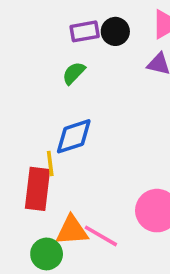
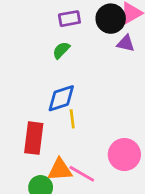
black circle: (115, 31) -> (111, 19), moved, size x1.4
yellow line: (50, 164) -> (72, 119), moved

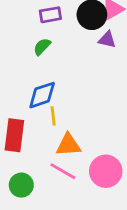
pink circle: (124, 155) -> (106, 171), moved
orange triangle: (60, 170) -> (68, 145), moved

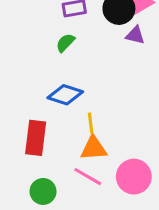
blue diamond: (42, 95) -> (65, 95), turned 36
yellow line: (53, 116) -> (91, 123), moved

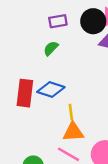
red rectangle: (36, 138) -> (25, 93), moved

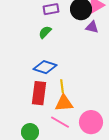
red rectangle: (25, 93) -> (39, 93), moved

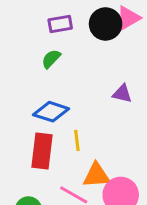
purple triangle: (92, 27) -> (122, 94), moved
orange triangle: (64, 103) -> (96, 175), moved

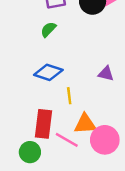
purple triangle: (122, 94) -> (106, 74), moved
red rectangle: (42, 151) -> (43, 124), moved

